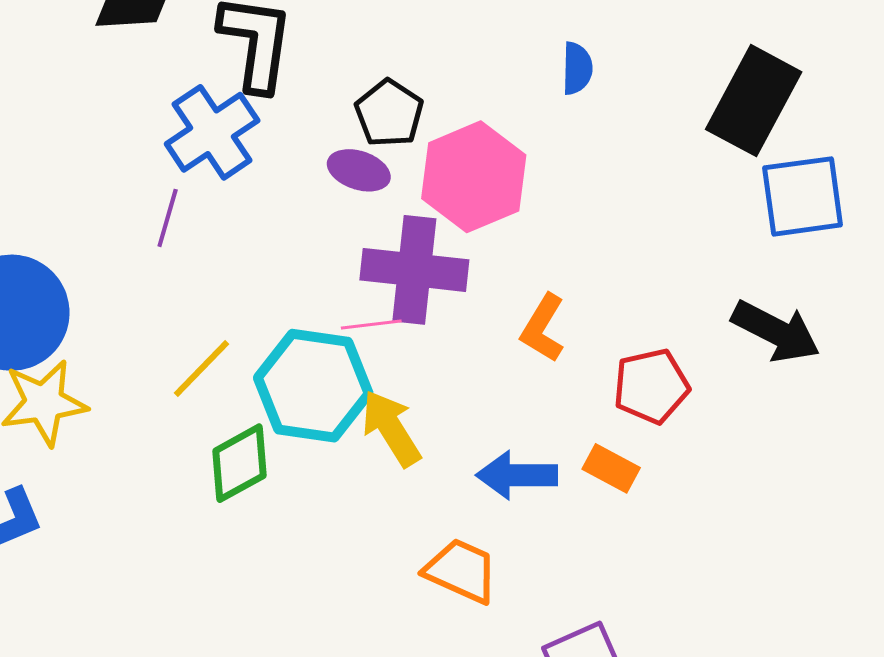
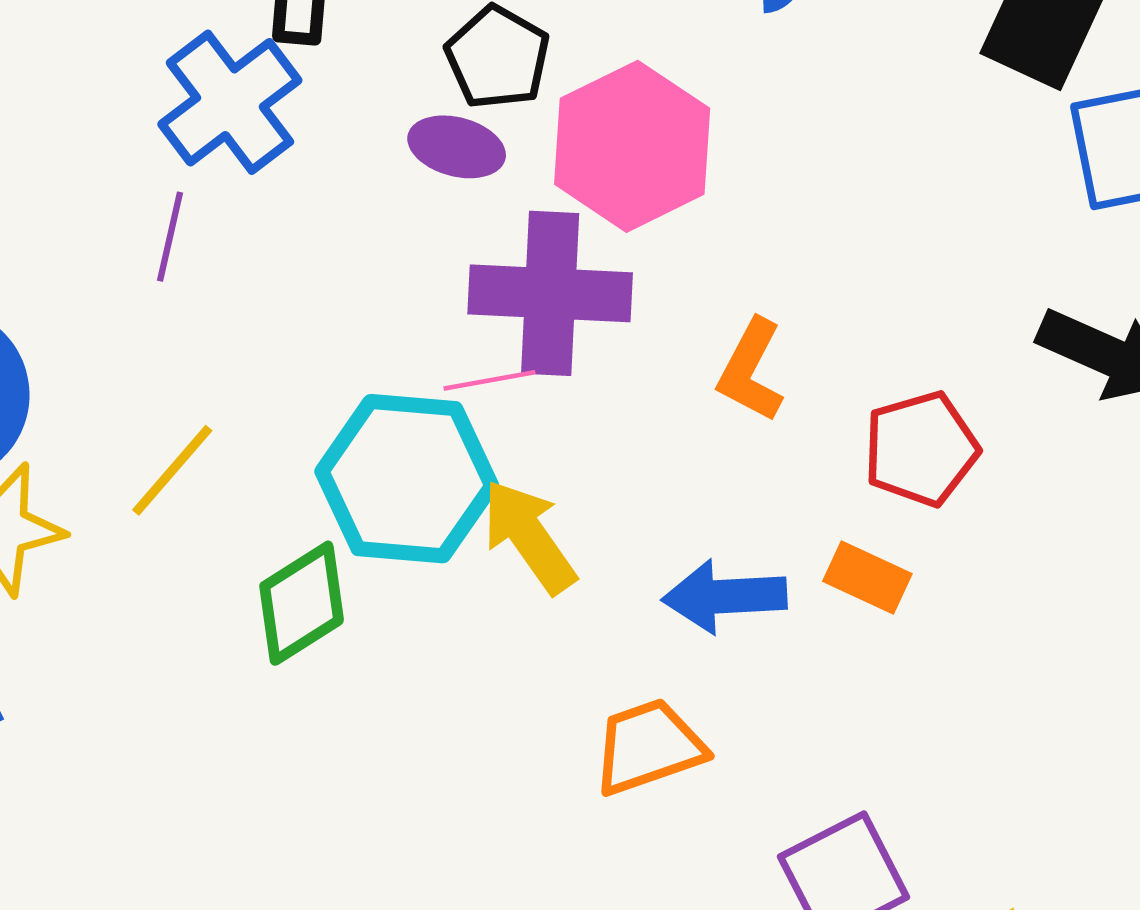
yellow line: (201, 369) -> (172, 470), moved
orange trapezoid: (461, 571) -> (649, 747), turned -40

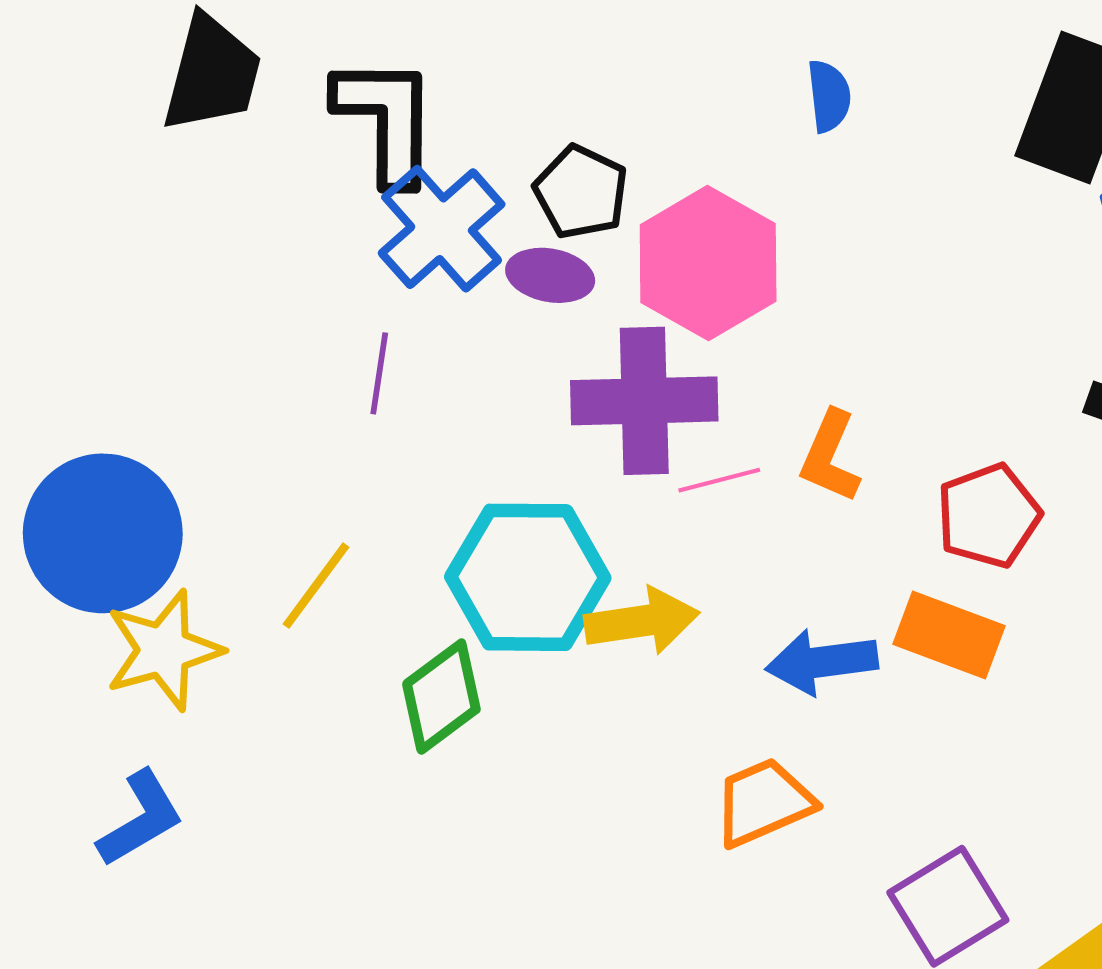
blue cross: (230, 102) -> (442, 229), moved
purple line: (170, 237) -> (379, 373), moved
pink line: (489, 380) -> (719, 480), moved
yellow arrow: (529, 536) -> (642, 621), turned 121
orange rectangle: (867, 577) -> (949, 635), size x1.4

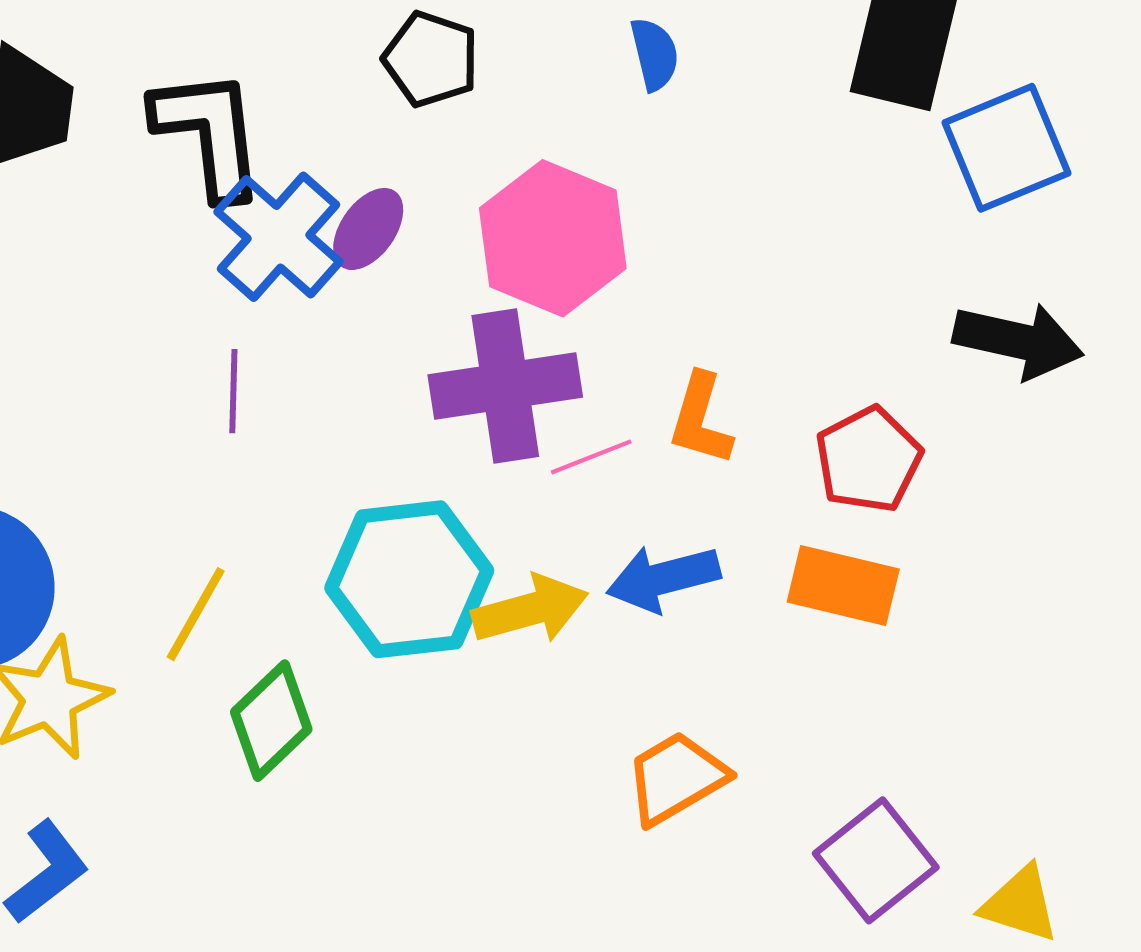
black pentagon: (581, 192) -> (431, 59), moved
purple ellipse: (550, 275) -> (368, 229), moved, turned -58
blue arrow: (822, 662) -> (663, 578), moved
green diamond: (441, 697) -> (271, 721), moved

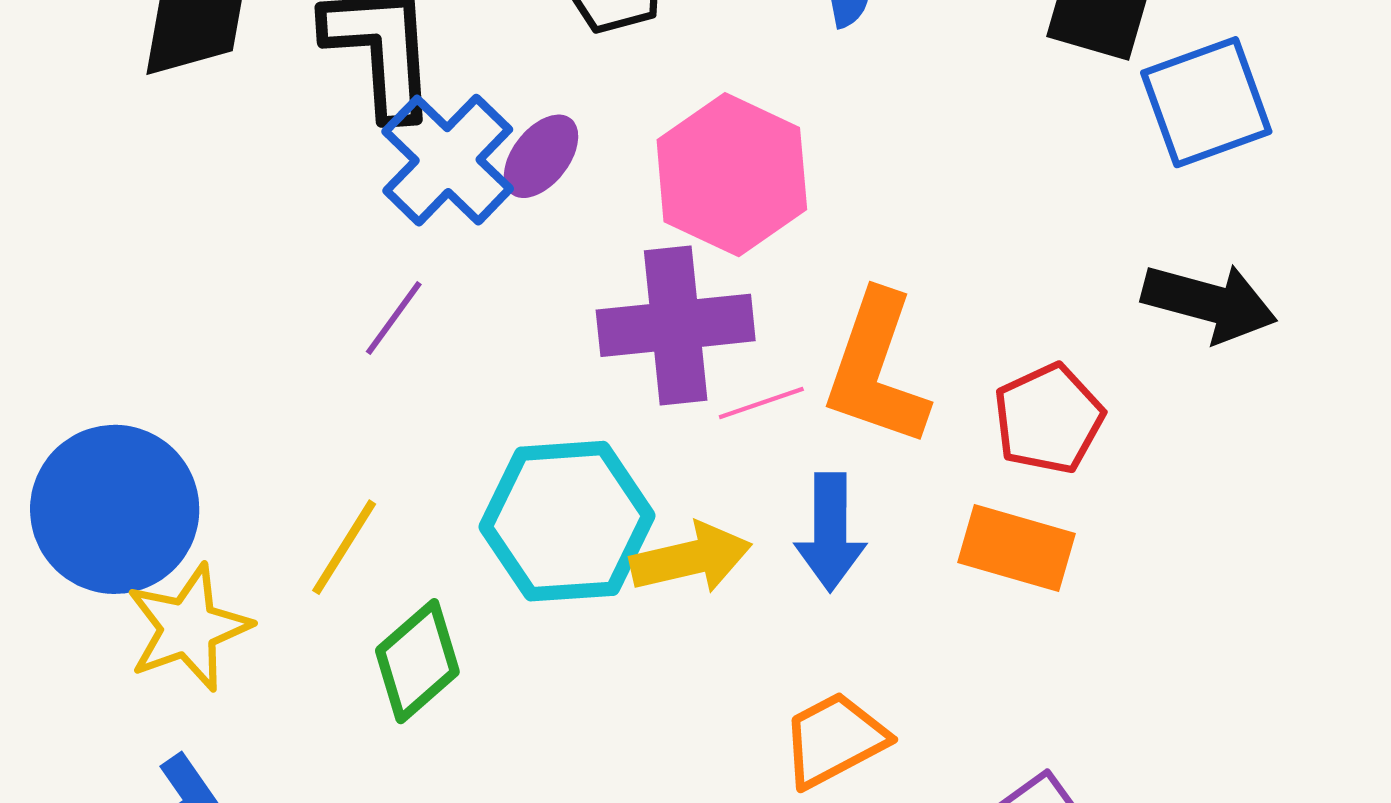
purple line: (233, 391) -> (394, 318), turned 32
orange L-shape: (701, 419) -> (876, 369), size x1.6
blue arrow: (663, 578) -> (830, 532), turned -78

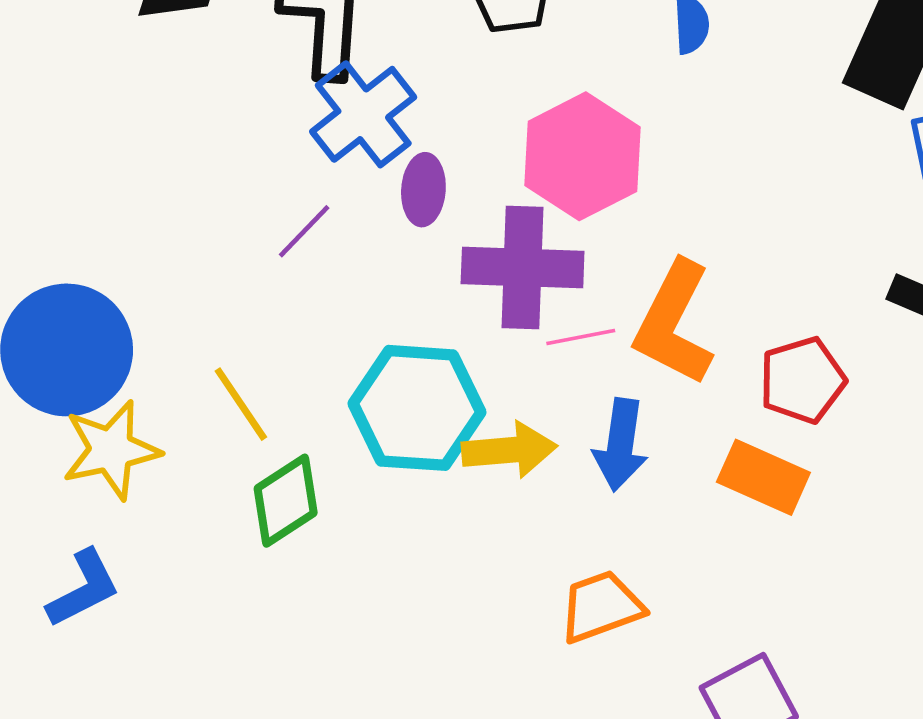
purple ellipse: (541, 156) -> (423, 190), moved, turned -42
yellow line: (344, 547) -> (241, 404), turned -74

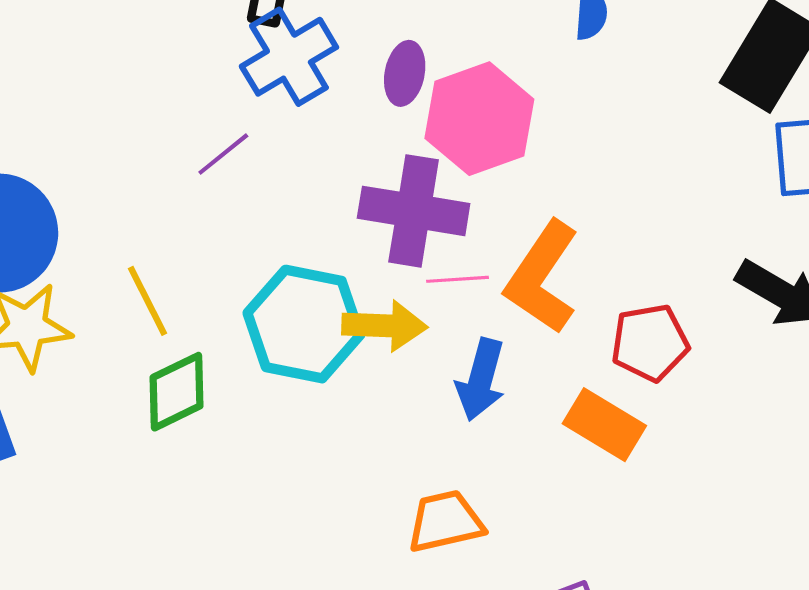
purple ellipse: (423, 190) -> (405, 73), moved
yellow arrow: (509, 450) -> (385, 326), moved

